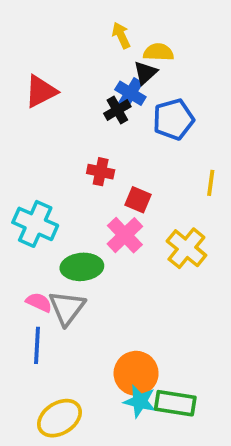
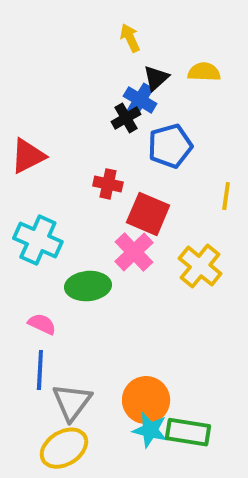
yellow semicircle: (158, 52) -> (204, 72), moved
red triangle: (41, 91) -> (28, 156), moved
blue pentagon: (173, 119) -> (170, 146), moved
red square: (138, 200) -> (148, 214), size x1.5
gray triangle: (67, 308) -> (72, 402), moved

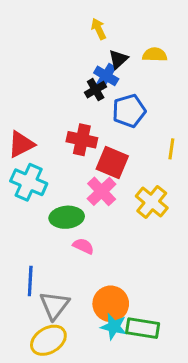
red triangle: (28, 156) -> (21, 144), moved
red cross: (108, 184) -> (82, 140), size x1.4
pink semicircle: (42, 324) -> (83, 246), moved

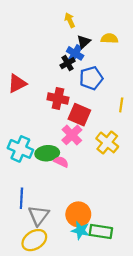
red triangle: (21, 144) -> (17, 83), moved
cyan cross: (29, 182) -> (20, 149), moved
pink semicircle: (83, 246) -> (61, 162), moved

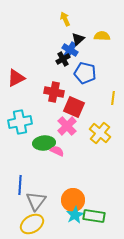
blue pentagon: (91, 78) -> (85, 73), turned 30
cyan cross: (20, 149) -> (20, 122), moved, turned -35
cyan star: (80, 230) -> (75, 215), turned 30

